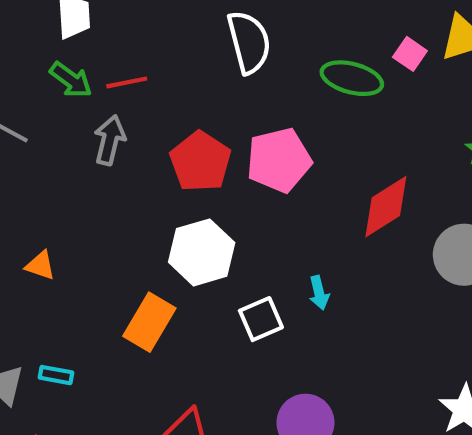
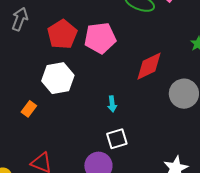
white square: (261, 319) -> (117, 139), moved
orange rectangle: (149, 322) -> (29, 109), size x0.6

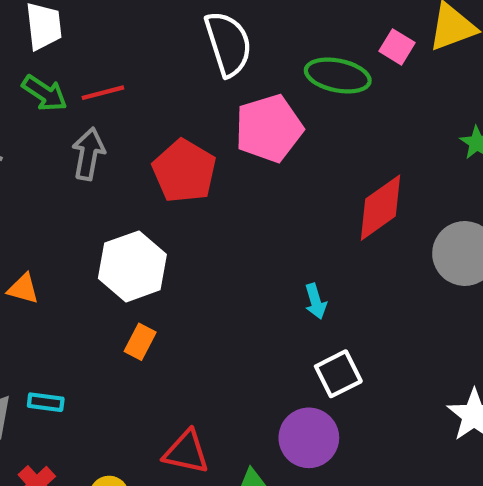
pink pentagon: (100, 38) -> (269, 128), moved
white hexagon: (58, 78) -> (132, 266), moved

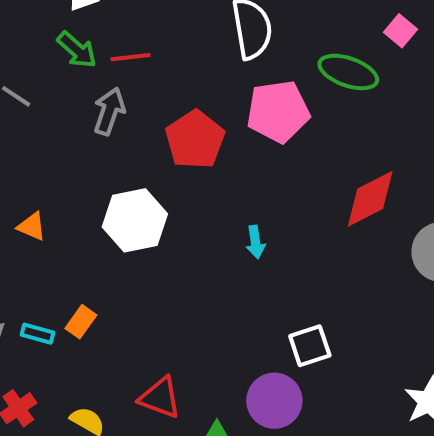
pink square: (397, 47) -> (400, 31), moved
cyan arrow: (316, 301) -> (255, 242), moved
orange rectangle: (140, 342) -> (81, 322), moved

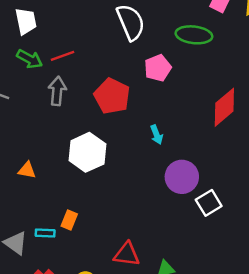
pink pentagon: (278, 111) -> (158, 68), size x0.7
cyan arrow: (255, 242) -> (157, 135), moved
purple circle: (274, 401) -> (182, 177), moved

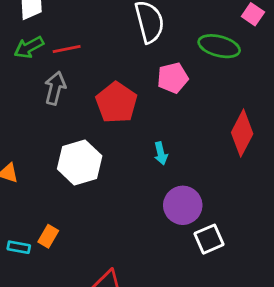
green arrow: (30, 59) -> (29, 47), turned 115
red diamond: (224, 107) -> (242, 133), turned -30

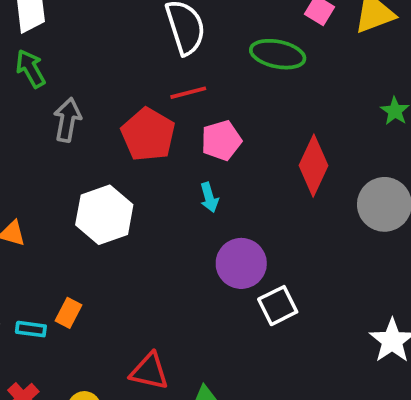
green arrow: (29, 47) -> (30, 69), turned 92
red line: (67, 49) -> (188, 93), moved
pink pentagon: (173, 78) -> (221, 140), moved

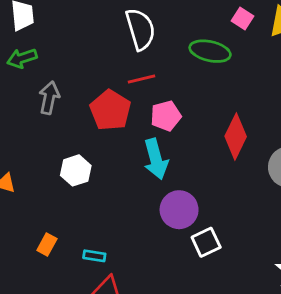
green arrow: (30, 69) -> (22, 58), turned -80
cyan arrow: (209, 197) -> (156, 159), size x1.8
white hexagon: (104, 215) -> (76, 170), size x0.7
cyan rectangle: (31, 329) -> (94, 256), moved

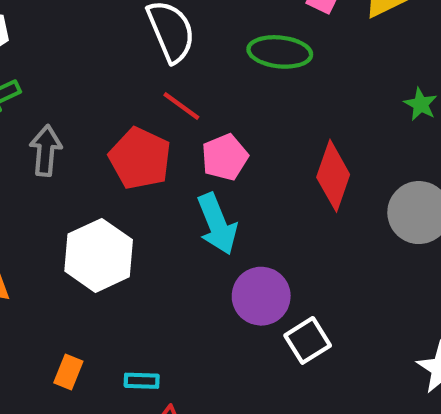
red line: (141, 79) -> (181, 106), turned 56
white hexagon: (76, 170) -> (99, 255), size x1.5

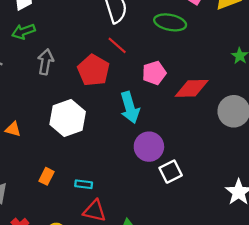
pink pentagon: (225, 157) -> (154, 73), moved
red diamond: (333, 176) -> (192, 88), turned 64

